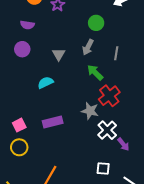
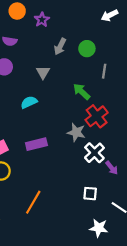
green circle: (96, 23) -> (87, 49), moved
gray arrow: (88, 47) -> (60, 46), moved

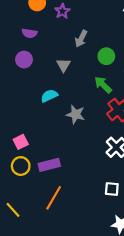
green circle: (87, 49) -> (106, 56), moved
gray star: (76, 132) -> (76, 114), moved
purple rectangle: (36, 144) -> (49, 165), moved

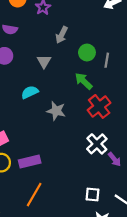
white square: (112, 189) -> (92, 195), moved

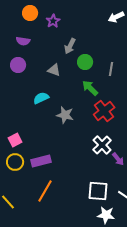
green circle: (87, 53) -> (85, 62), moved
gray triangle: (44, 61) -> (54, 70), turned -40
white square: (92, 195) -> (98, 191), size x1.5

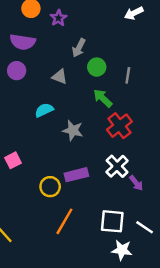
purple semicircle: (23, 41) -> (23, 42), size x1.5
purple rectangle: (41, 161) -> (76, 175), moved
yellow circle: (15, 162) -> (50, 187), moved
orange line: (45, 191) -> (64, 221), moved

